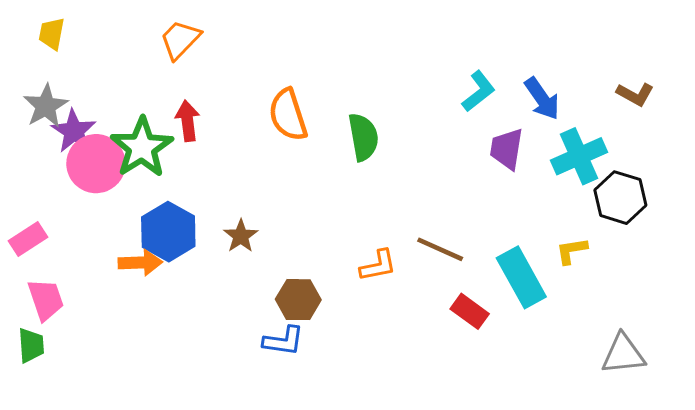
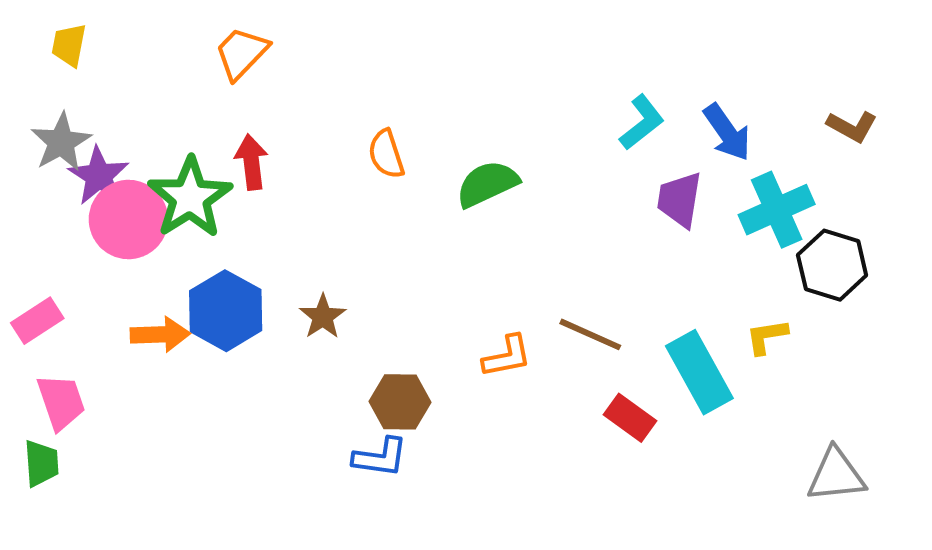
orange semicircle: (288, 115) -> (386, 154), size x0.7
green semicircle: (363, 137) -> (487, 184), turned -105
orange arrow: (140, 263) -> (160, 334), moved

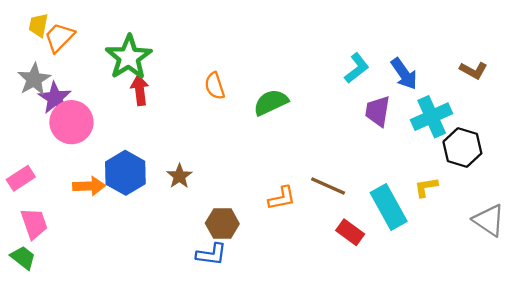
orange trapezoid: (241, 53) -> (59, 37), moved
green star: (190, 198) -> (129, 57), moved
green trapezoid: (41, 463) -> (23, 258), turned -48
gray triangle: (836, 475) -> (489, 220), moved, turned 40

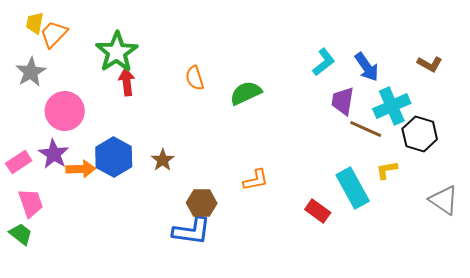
purple star: (55, 98) -> (54, 154), moved
brown line: (328, 186) -> (366, 129), moved
blue L-shape: (211, 254) -> (192, 231), size x1.4

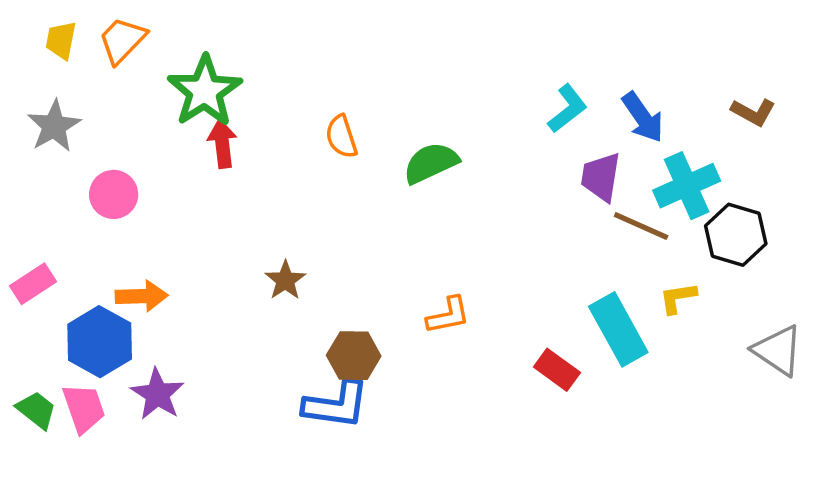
orange trapezoid: (54, 34) -> (122, 40), moved
pink circle: (65, 111) -> (114, 194), size x0.7
purple star: (54, 154) -> (157, 394), moved
blue hexagon: (114, 157) -> (100, 342), moved
pink trapezoid: (31, 203) -> (84, 408), moved

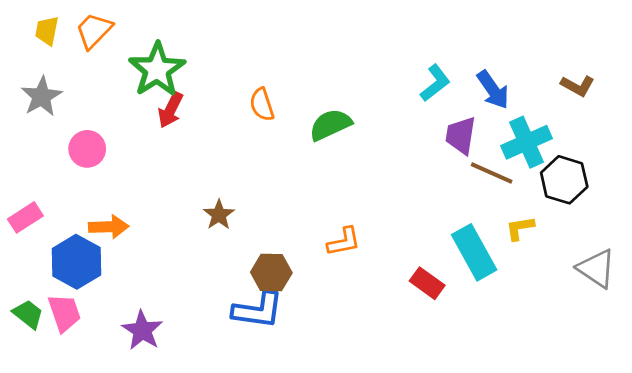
red arrow: (222, 144) -> (171, 110), turned -147
purple star: (157, 394) -> (142, 330), moved

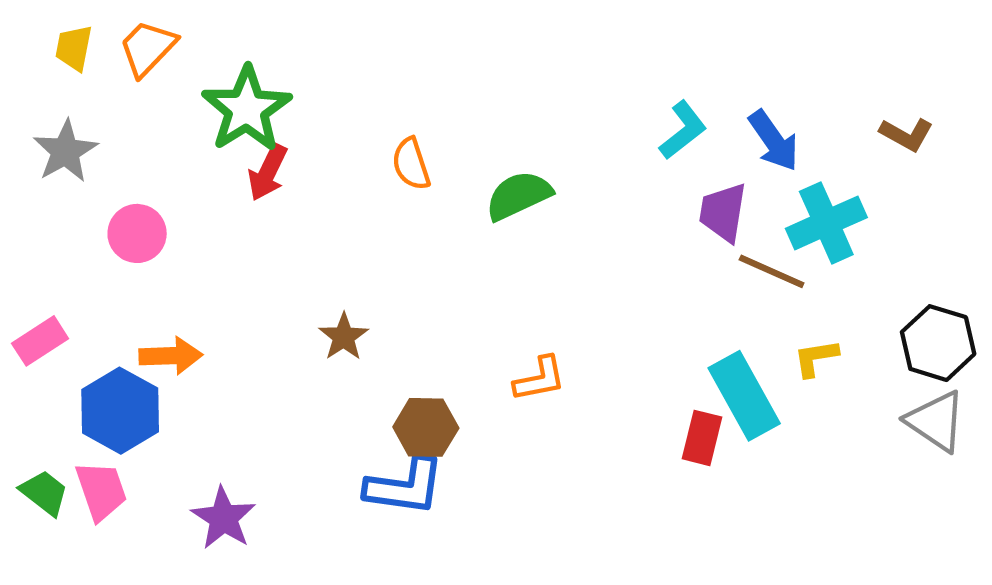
black hexagon: (564, 180) -> (938, 343), moved
red rectangle: (427, 283) -> (702, 438), moved, turned 68

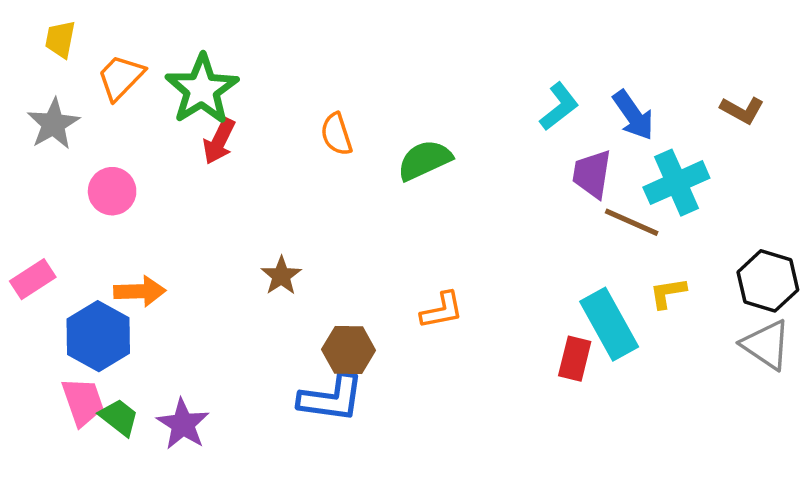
orange trapezoid: (148, 48) -> (121, 77), moved
green trapezoid: (44, 493) -> (119, 417), moved

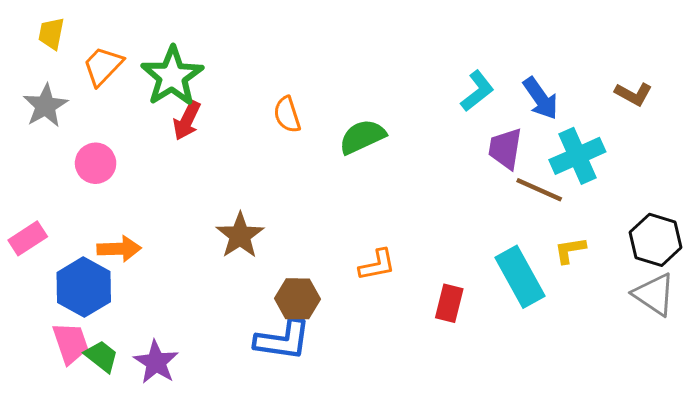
brown star: (281, 276) -> (240, 235), size x1.4
red rectangle: (575, 359) -> (449, 303), moved

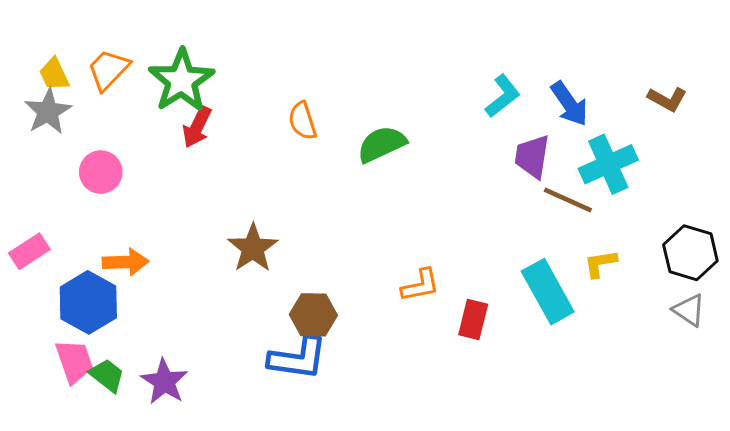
yellow trapezoid: (51, 34) -> (54, 74), moved, turned -36
orange L-shape: (377, 265) -> (420, 285), moved
gray triangle: (654, 294) -> (689, 310), size x0.7

